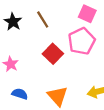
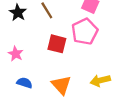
red square: (53, 54) -> (57, 44), turned -30

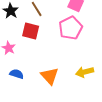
red square: (57, 44) -> (31, 31), moved

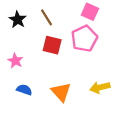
red square: (31, 31) -> (52, 45), moved

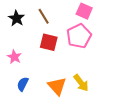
yellow arrow: (100, 87) -> (81, 83), moved, turned -114
blue semicircle: (24, 90) -> (23, 84), turned -80

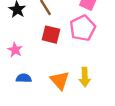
yellow arrow: (81, 83) -> (85, 77), turned 36
blue semicircle: (23, 84) -> (24, 78), turned 64

